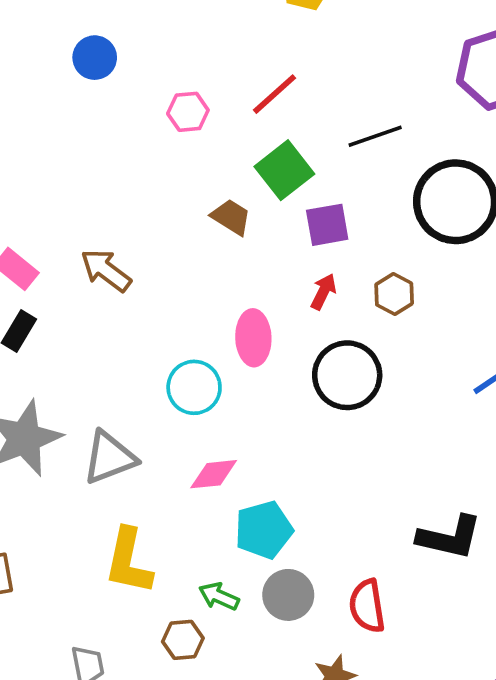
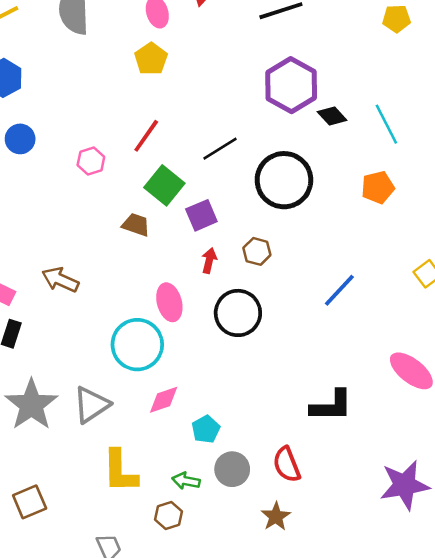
cyan circle: (194, 387) -> (137, 345), size x1.4
cyan pentagon: (264, 530) -> (206, 429), size x0.7

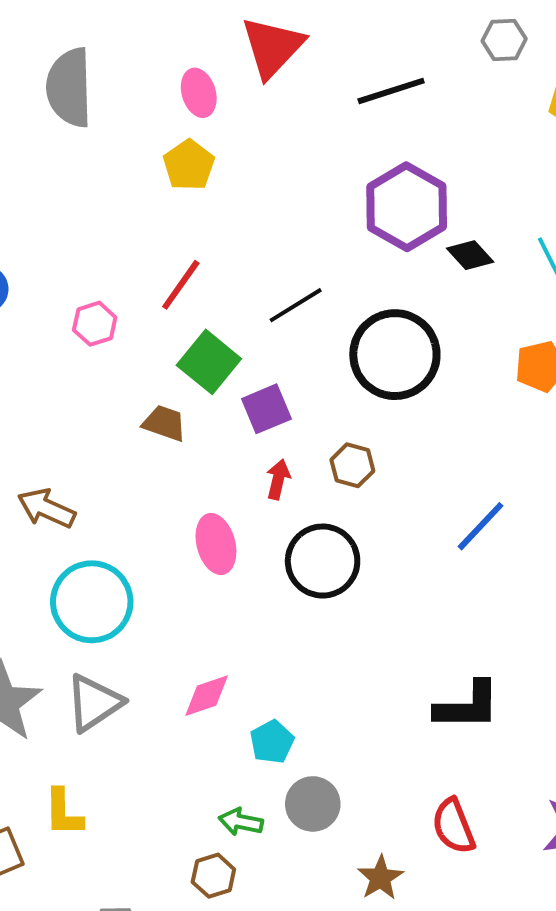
cyan circle: (137, 345) -> (92, 602), moved
red semicircle: (287, 465) -> (454, 826), moved
yellow L-shape: (120, 471) -> (63, 813), moved, size x0.7

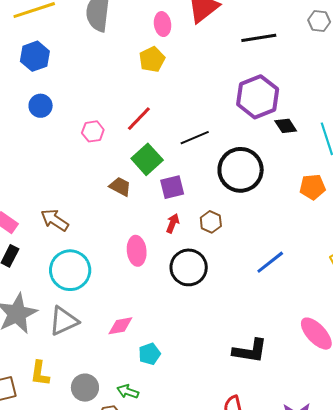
gray circle: (313, 804) -> (85, 388), moved

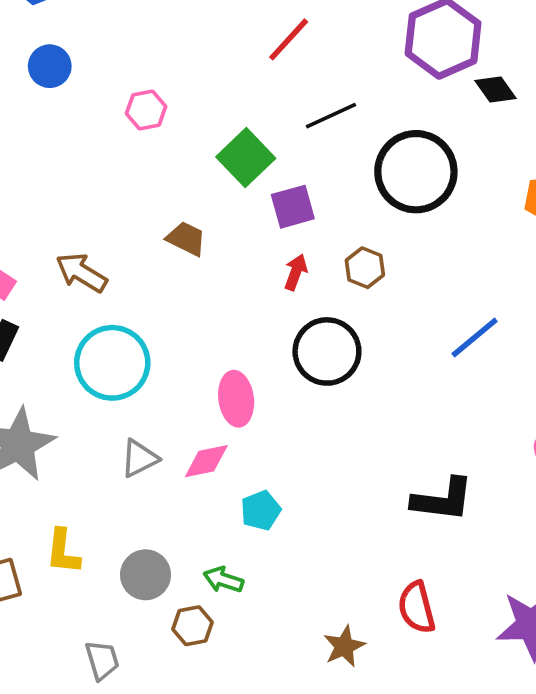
red line: (139, 119) -> (289, 39), moved
brown trapezoid: (120, 186) -> (186, 239), moved
pink ellipse: (137, 251) -> (236, 399), moved
gray triangle: (64, 321) -> (139, 458), moved, size x0.7

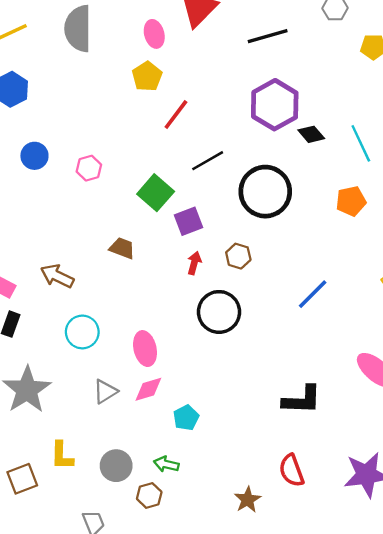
blue circle: (50, 66) -> (34, 156), moved
cyan circle: (112, 363) -> (82, 332), size x0.7
pink ellipse: (236, 399) -> (145, 349), moved

